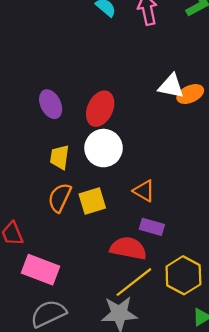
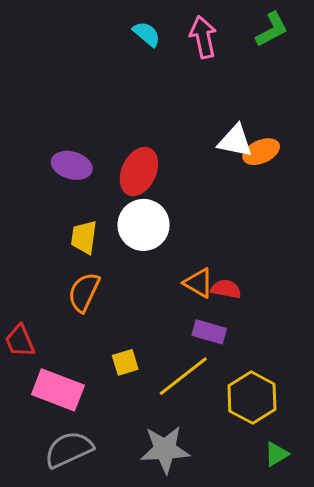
purple ellipse: (51, 104) -> (72, 165), turned -48
yellow square: (92, 201) -> (125, 362), moved, size x0.7
red semicircle: (128, 248) -> (226, 289), moved, size x0.6
yellow line: (134, 282) -> (183, 376), moved

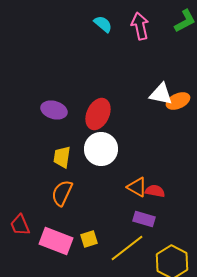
pink rectangle: (58, 390) -> (56, 241), moved

